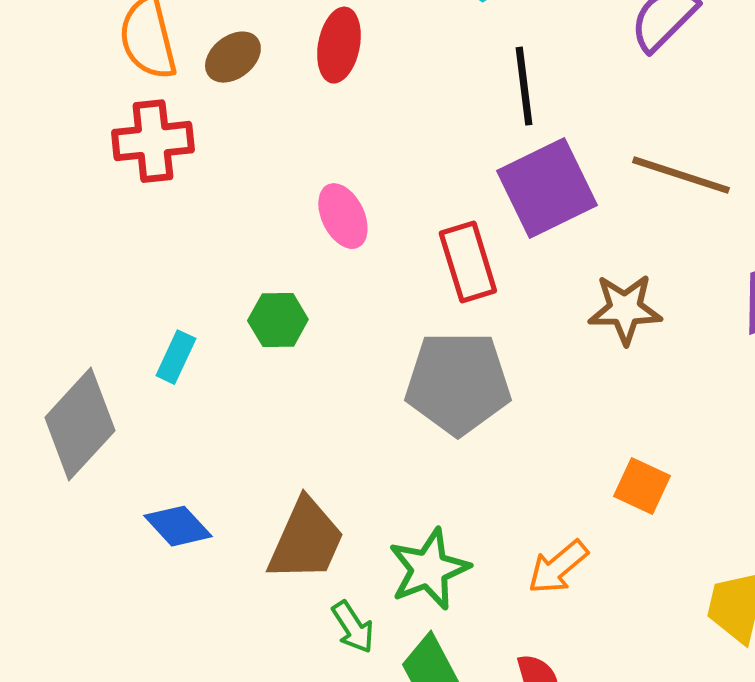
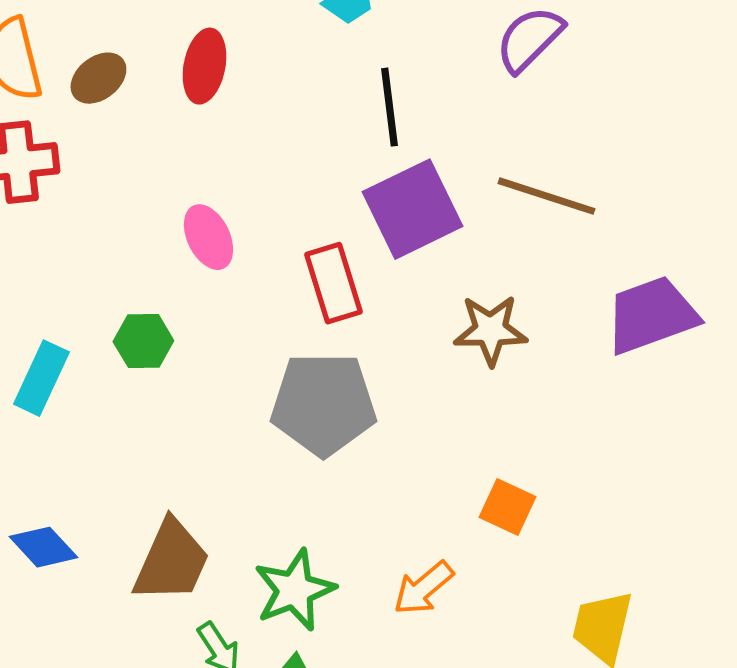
cyan rectangle: (176, 357) -> (41, 378), size x1.4

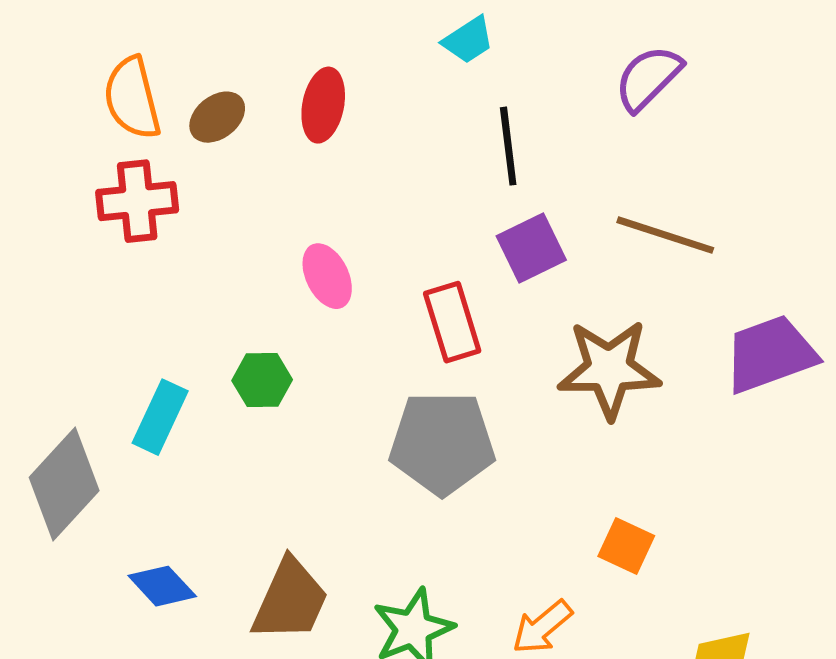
purple square: (412, 209) -> (531, 248), size x0.7
brown star: (490, 330) -> (609, 369), size x1.4

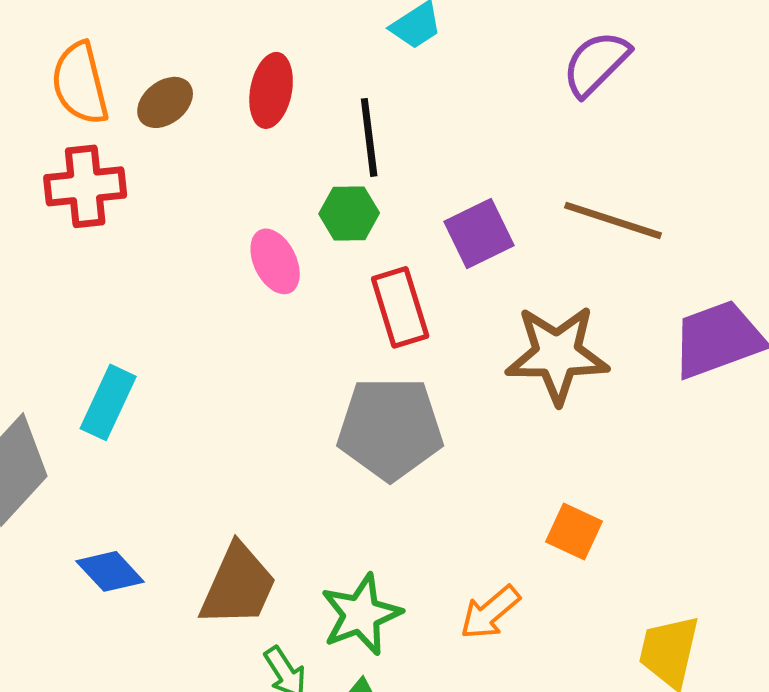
black line: (508, 146) -> (369, 137), moved
green hexagon: (262, 380) -> (349, 213), moved

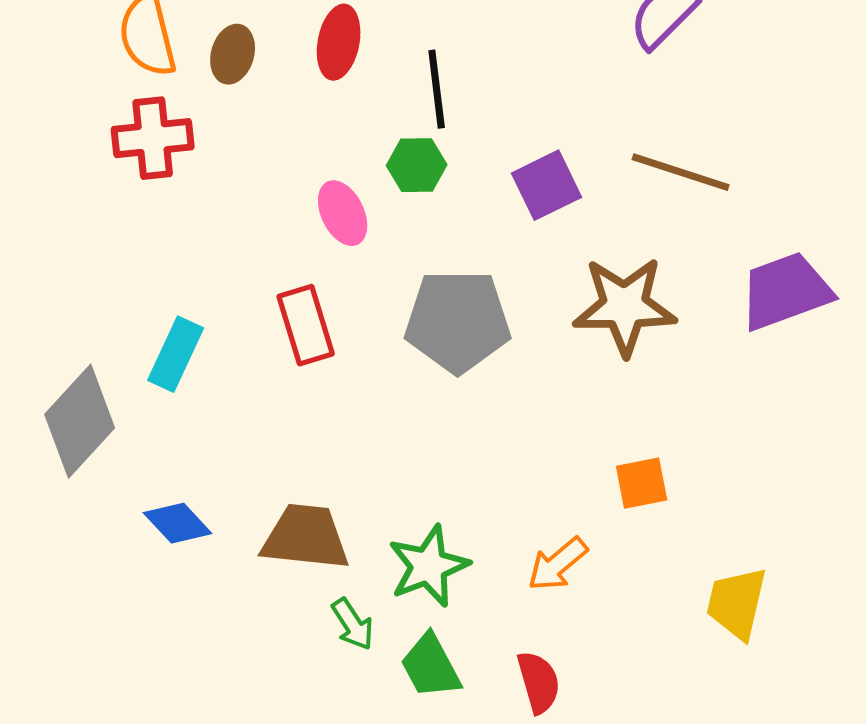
brown ellipse: (165, 102) -> (233, 54), turned -36
red rectangle: (400, 307) -> (306, 325), moved
gray pentagon: (390, 428) -> (458, 321), moved
orange square: (574, 531) -> (642, 483), turned -36
brown trapezoid: (238, 585) -> (306, 537), turned -108

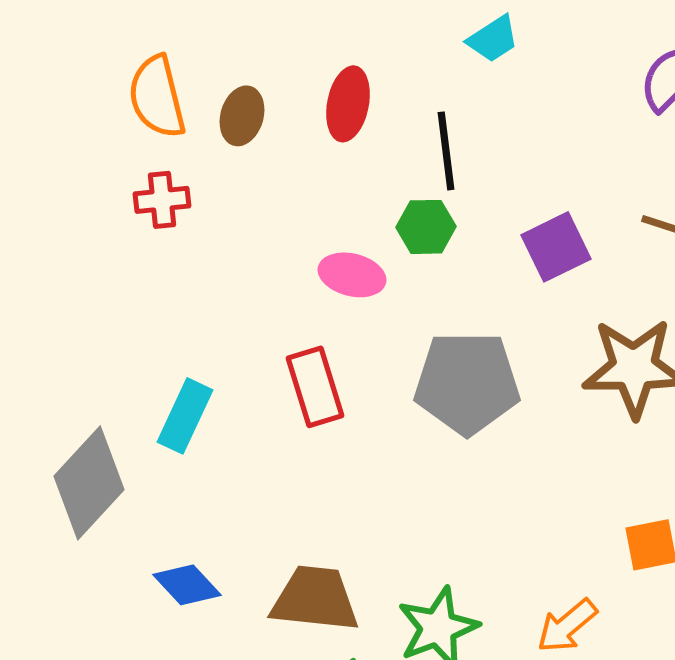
red cross: (153, 138) -> (162, 200), size x0.7
pink ellipse: (343, 213) -> (352, 275), turned -50

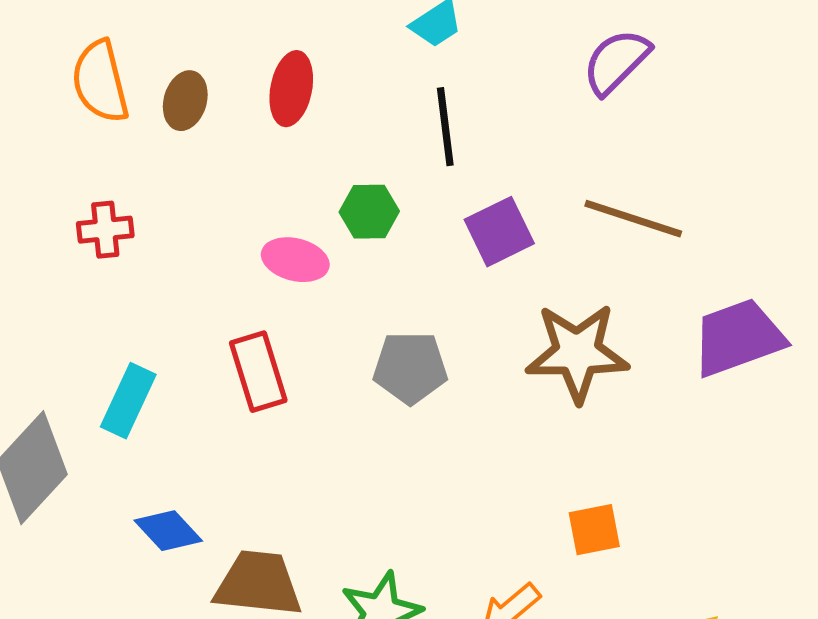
black line: (446, 151) -> (445, 127), moved
red cross: (162, 200) -> (105, 230), moved
gray pentagon: (467, 383) -> (410, 368), size x0.7
blue diamond: (187, 585) -> (168, 531), moved

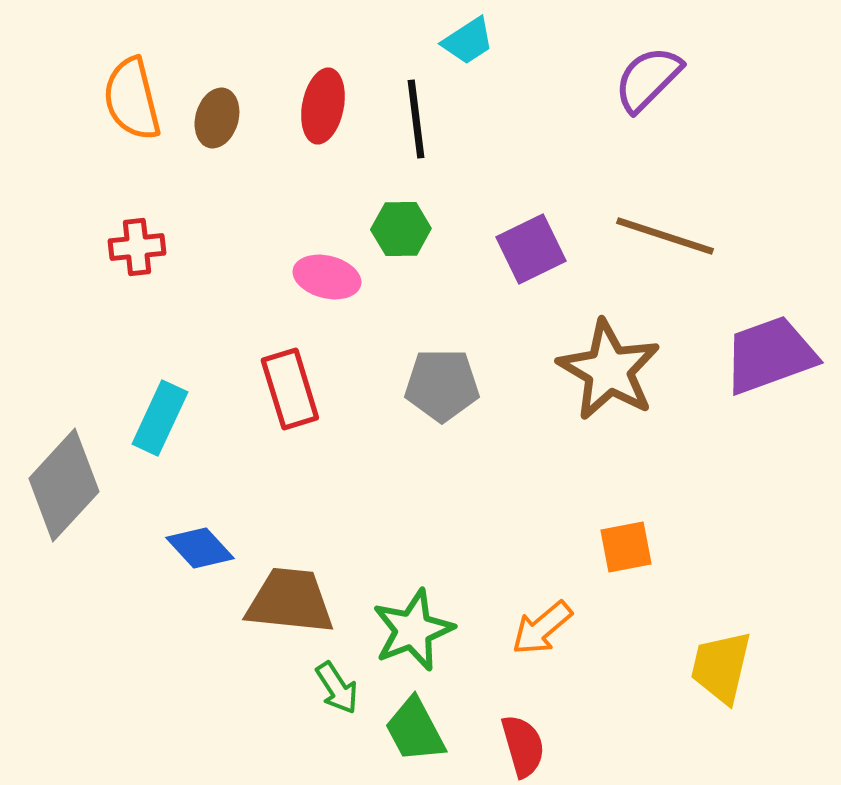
black line: (445, 127) -> (416, 119), moved
brown star: (577, 353) -> (609, 370), turned 30

